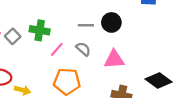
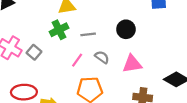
gray line: (86, 25) -> (88, 34), moved
green cross: (40, 30) -> (59, 30), moved, turned -30

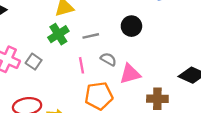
pink line: (77, 60) -> (82, 65), turned -40
pink triangle: (132, 64) -> (130, 74), moved

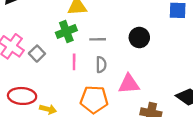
gray semicircle: (108, 59) -> (101, 65), moved, turned 49
pink line: (82, 65) -> (74, 62), moved

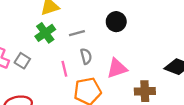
pink line: (74, 62) -> (64, 69), moved

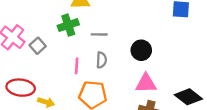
black circle: (116, 22) -> (141, 50), moved
pink triangle: (117, 68) -> (146, 83), moved

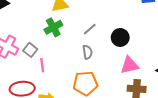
gray line: (99, 34) -> (90, 29), moved, turned -32
pink line: (77, 66) -> (42, 65), moved

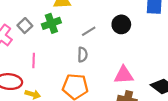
black circle: (120, 37) -> (121, 24), moved
gray square: (30, 50) -> (25, 26), moved

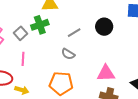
gray square: (25, 26) -> (20, 33), moved
gray semicircle: (83, 55) -> (68, 54), turned 120

